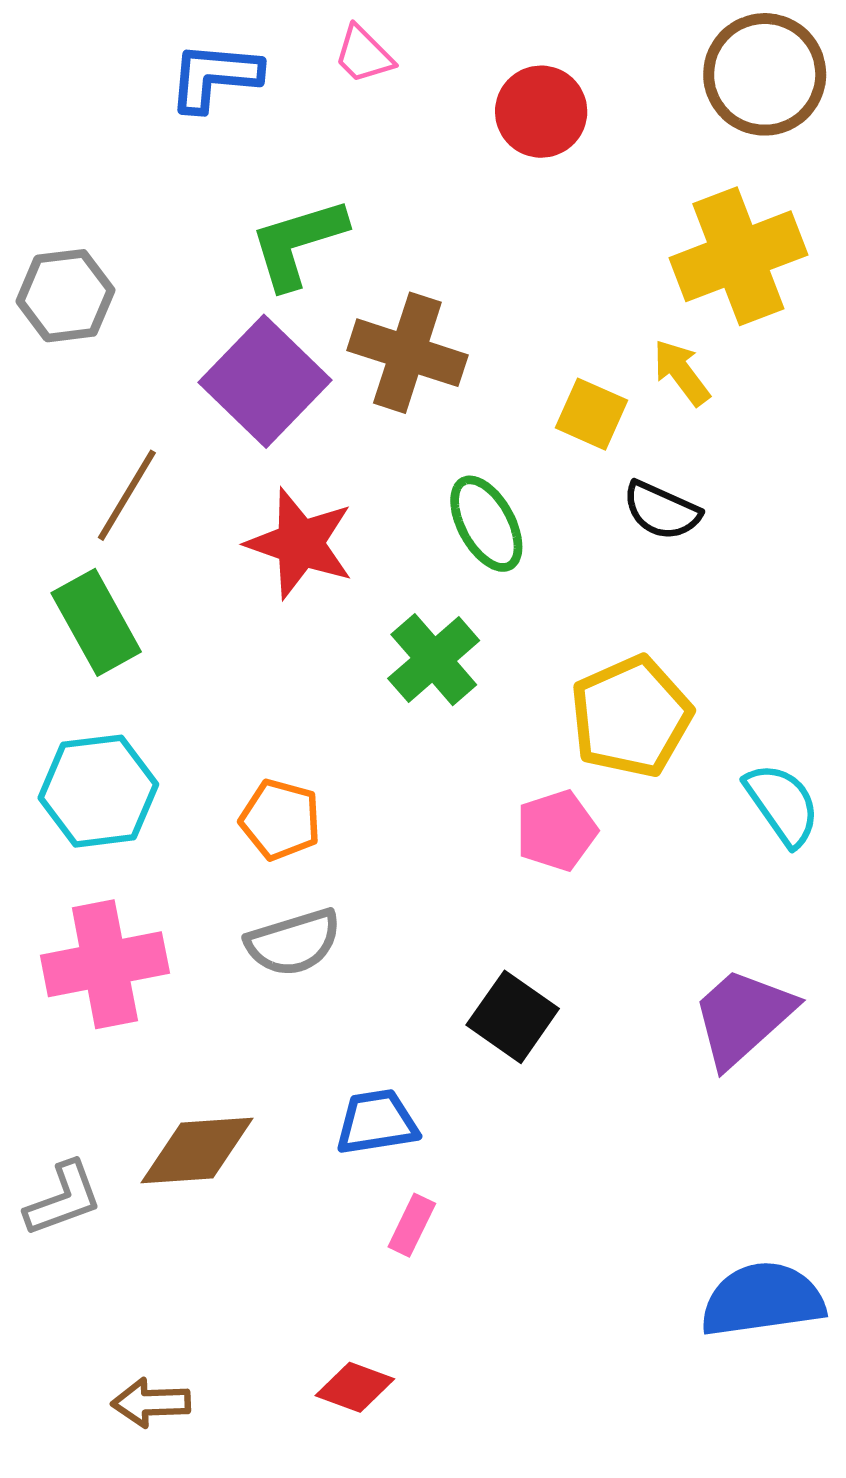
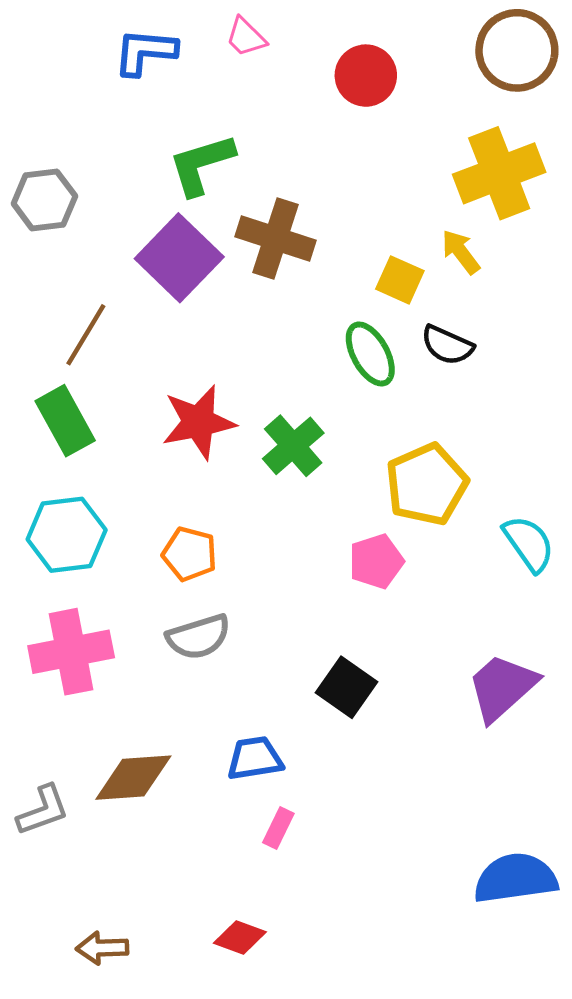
green ellipse: (486, 524) -> (370, 354), moved
red star: (300, 543) -> (198, 422), moved, turned -30

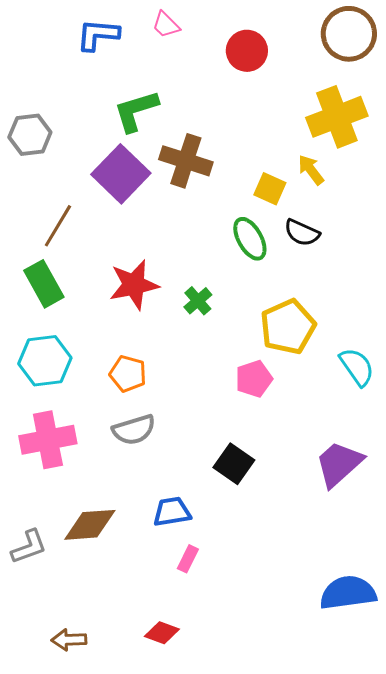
green cross: (293, 446) -> (198, 301), size x0.7

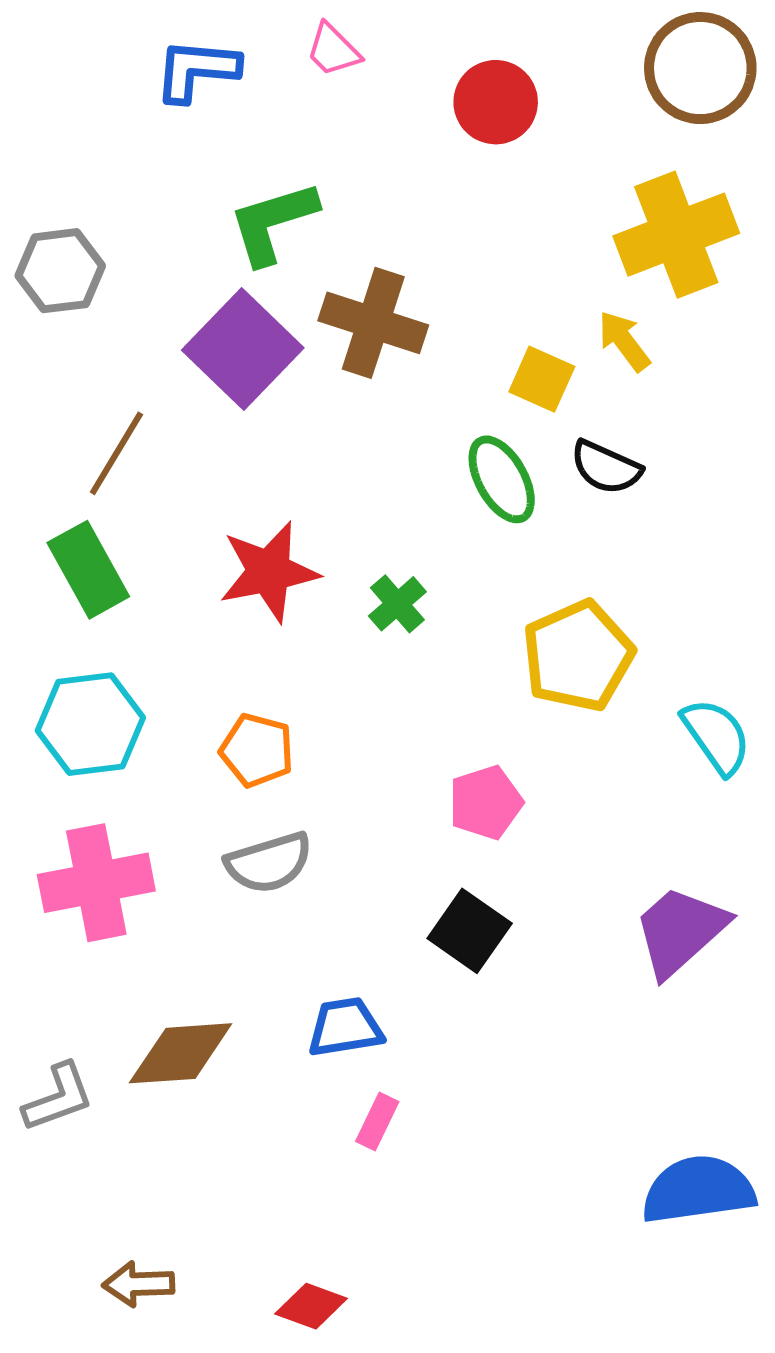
pink pentagon: (254, 379) -> (486, 802), moved
red diamond: (162, 633) -> (311, 1306), moved

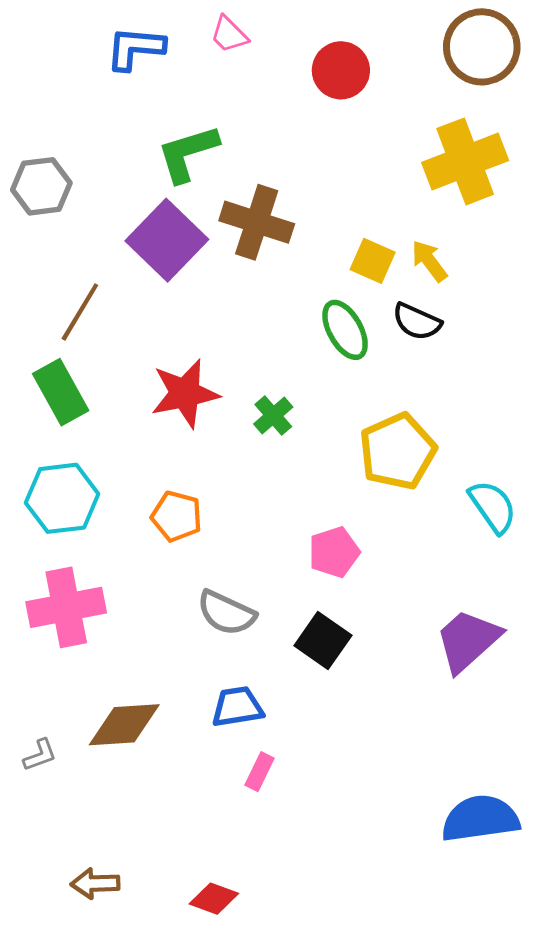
yellow arrow: (624, 341) -> (429, 261), moved
gray semicircle: (269, 863) -> (226, 613), moved, turned 42
gray L-shape: (58, 1097) -> (40, 755), size x0.7

